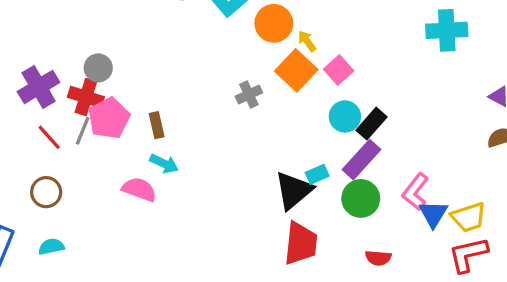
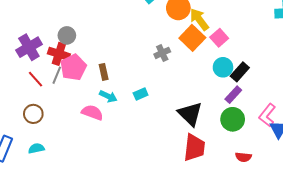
yellow arrow: (307, 41) -> (199, 19), size x1.6
purple rectangle: (361, 160) -> (233, 95), size x0.7
cyan rectangle: (317, 174) -> (141, 94), moved
black triangle: (294, 190) -> (190, 114), turned -36

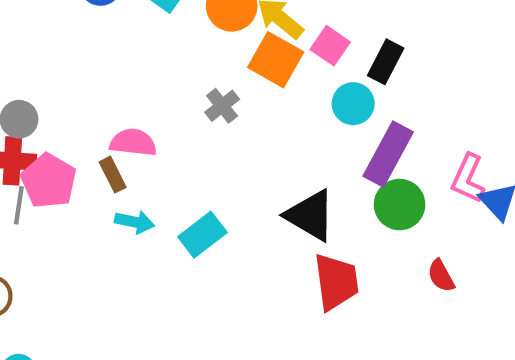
black rectangle: (240, 72) -> (386, 62), moved
cyan rectangle: (141, 94) -> (202, 235), moved, size x1.5
purple rectangle: (233, 95) -> (388, 154), size x1.6
pink semicircle: (92, 113) -> (133, 142), moved
red semicircle: (243, 157) -> (441, 276), turned 70

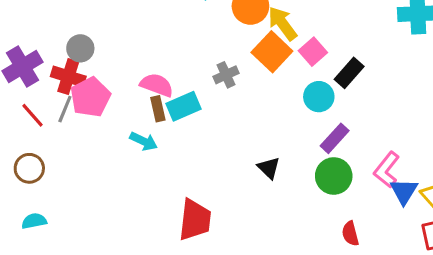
purple rectangle: (388, 154) -> (335, 138), size x0.7
brown rectangle: (113, 175) -> (158, 109), moved
black triangle: (310, 215) -> (269, 168), size x0.6
cyan rectangle: (202, 235) -> (183, 106), moved
red trapezoid: (336, 282) -> (195, 220), moved

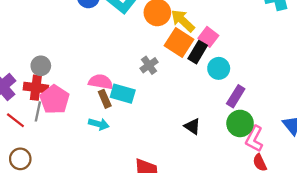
black rectangle: (349, 73) -> (198, 52), moved
cyan rectangle: (183, 106) -> (123, 94), turned 50
pink L-shape: (387, 170) -> (254, 139), moved

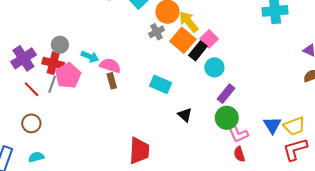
gray cross: (149, 65) -> (157, 32), moved
cyan rectangle: (123, 94) -> (161, 84), moved
cyan arrow: (99, 124) -> (90, 57), moved
pink L-shape: (254, 139) -> (237, 133), turned -60

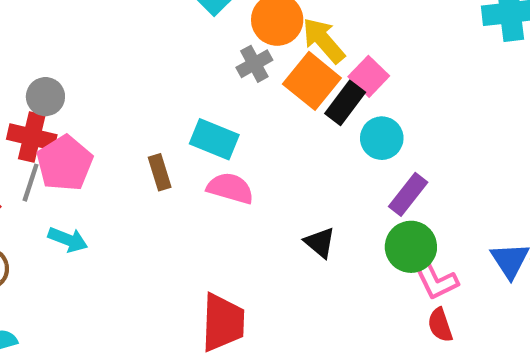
cyan arrow: (90, 57) -> (68, 240), moved
pink semicircle: (110, 66) -> (230, 188), moved
cyan rectangle: (161, 84) -> (214, 139), moved

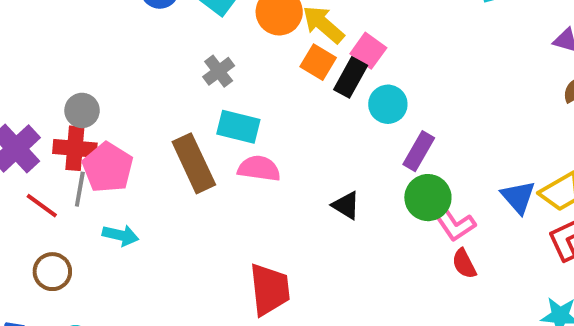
gray cross: (254, 64) -> (219, 71), moved
orange square: (312, 81) -> (318, 62), size x0.7
brown rectangle: (160, 172) -> (194, 163), size x1.8

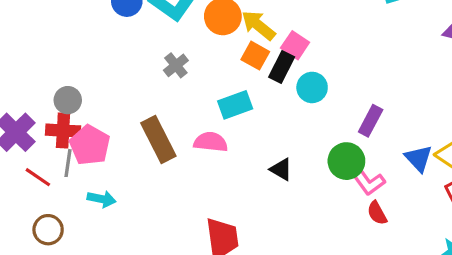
cyan rectangle: (238, 127) -> (235, 105), moved, turned -32
purple rectangle: (419, 151) -> (371, 121), moved

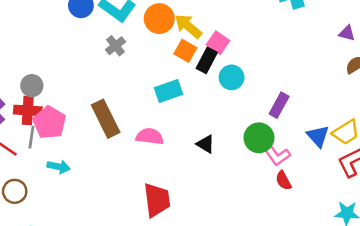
gray cross: (176, 65) -> (116, 46), moved
pink semicircle: (211, 142) -> (150, 136), moved

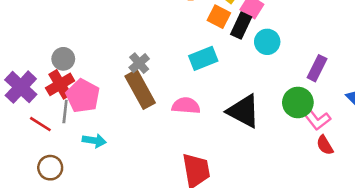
gray cross: (116, 46) -> (139, 63), moved
red cross: (28, 110) -> (60, 84), turned -32
black triangle: (206, 144) -> (244, 111), size x1.8

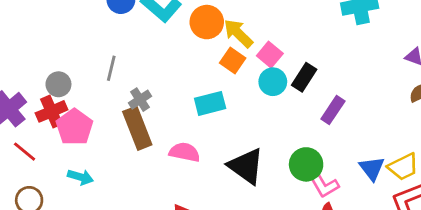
black rectangle: (241, 26) -> (304, 77), moved
cyan circle: (267, 42) -> (273, 82), moved
purple rectangle: (317, 68) -> (333, 110), moved
gray line: (65, 111) -> (111, 68), moved

